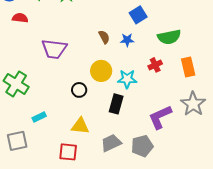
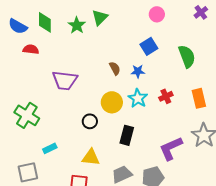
green semicircle: (169, 37) -> (187, 56), moved, turned -100
cyan star: (127, 79) -> (138, 98), moved, turned 30

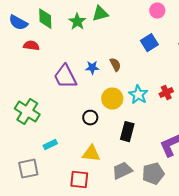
green triangle: (100, 17) -> (100, 14), turned 30
blue star: (138, 71) -> (92, 68), moved
purple trapezoid: (65, 80) -> (65, 77), turned 56

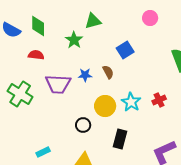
green star: (77, 22) -> (74, 40), moved
blue square: (149, 43) -> (125, 50), moved
red semicircle: (31, 46) -> (36, 55), moved
purple trapezoid: (65, 77) -> (58, 84), turned -60
green cross: (27, 112) -> (20, 94), moved

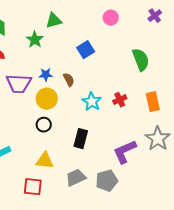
brown semicircle: (108, 72) -> (69, 80), moved
yellow circle: (105, 106) -> (47, 99), moved

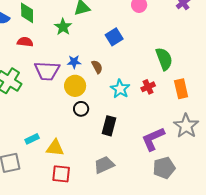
green semicircle: (141, 60) -> (164, 59), moved
black circle: (44, 125) -> (81, 109), moved
yellow triangle: (45, 161) -> (55, 148), moved
gray pentagon: (107, 181) -> (164, 168), moved

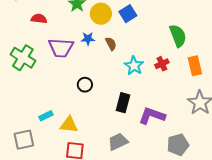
yellow circle: (75, 86) -> (101, 14), moved
black circle: (81, 109) -> (85, 85), moved
purple L-shape: (153, 139) -> (152, 116), moved, turned 44

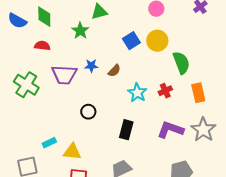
yellow circle: (101, 14) -> (157, 41), moved
brown semicircle: (111, 44) -> (114, 71), turned 72
purple L-shape: (152, 116) -> (170, 130), moved

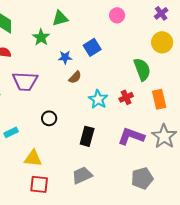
yellow circle: (157, 41) -> (162, 42), moved
blue star: (91, 66) -> (65, 57), moved
cyan rectangle: (49, 143) -> (11, 132), moved

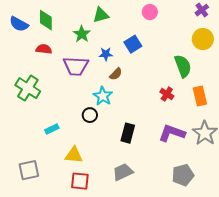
pink circle: (117, 15) -> (150, 12), moved
purple trapezoid: (25, 81) -> (76, 66), moved
red cross: (126, 97) -> (167, 94), turned -32
cyan star: (98, 99) -> (103, 96), moved

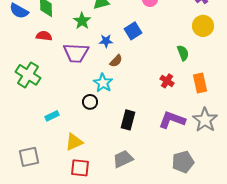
green semicircle: (183, 66) -> (183, 53), size x0.7
yellow triangle: (74, 155) -> (74, 142), turned -30

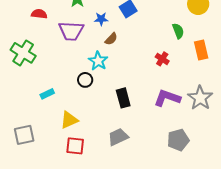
orange rectangle: (200, 83) -> (201, 50), moved
black rectangle: (128, 120) -> (123, 98), turned -30

